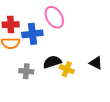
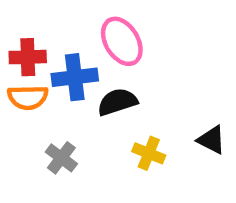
black semicircle: (52, 62) -> (117, 102), moved
gray cross: (26, 71) -> (61, 158), turned 32

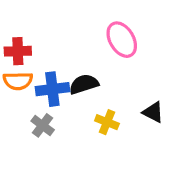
pink ellipse: (122, 41) -> (122, 40), moved
blue cross: (75, 77) -> (52, 89), moved

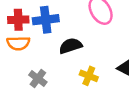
blue cross: (52, 89) -> (46, 20), moved

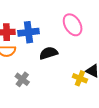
yellow cross: (89, 76) -> (80, 78), moved

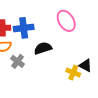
gray cross: (22, 79) -> (18, 61), moved

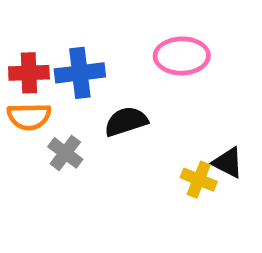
pink ellipse: (66, 21) -> (182, 56), turned -60

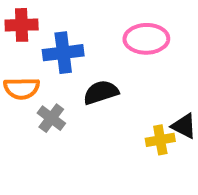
red cross: (29, 73) -> (22, 25), moved
yellow cross: (199, 180) -> (160, 140), turned -32

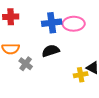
blue cross: (63, 53) -> (52, 23), moved

